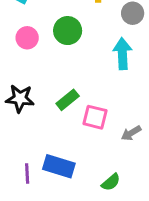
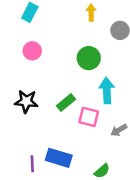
green circle: (68, 31) -> (89, 58), moved
cyan arrow: (122, 54) -> (107, 90), moved

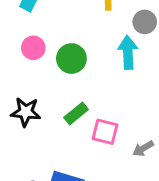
green circle: (89, 58) -> (71, 59), moved
cyan arrow: (107, 90) -> (128, 52), moved

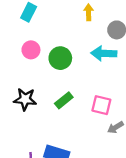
cyan arrow: (128, 52) -> (104, 53), turned -85
pink square: (105, 132) -> (101, 105), moved

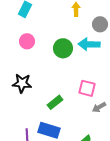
green circle: (60, 58) -> (63, 48), moved
green rectangle: (64, 100) -> (55, 102), moved

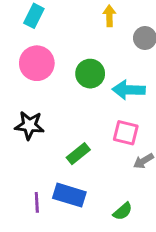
pink circle: (27, 41) -> (37, 63), size x1.5
cyan arrow: (89, 44) -> (129, 90), moved

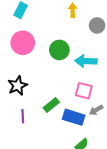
black star: (29, 125) -> (18, 86), turned -30
blue rectangle: (69, 195) -> (74, 117), moved
purple line: (37, 202) -> (23, 116), moved

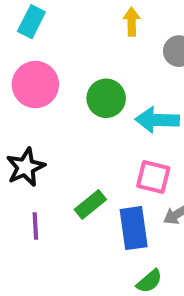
blue rectangle: (74, 117) -> (134, 228), turned 65

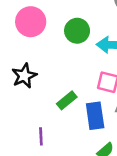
purple line: (35, 226) -> (41, 136), moved

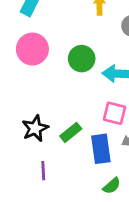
black star: (24, 76) -> (35, 128), moved

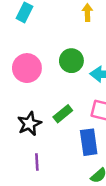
pink circle: (32, 49) -> (27, 68), moved
green rectangle: (71, 132) -> (63, 114), moved

